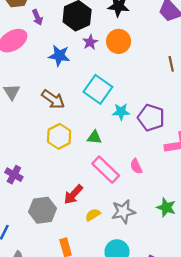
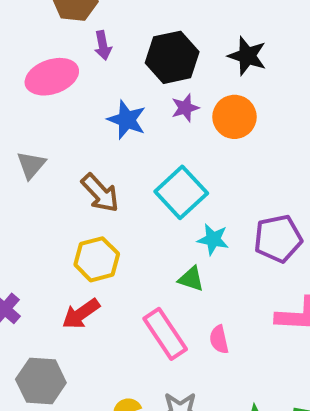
purple pentagon: (151, 118) -> (278, 239), moved, turned 30
green triangle: (94, 137) -> (191, 279), moved
red arrow: (73, 194) -> (81, 314), moved

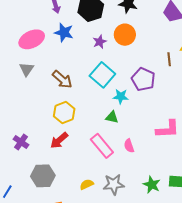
pink ellipse: (52, 77) -> (32, 39), moved
purple star: (185, 108) -> (100, 42), moved
blue star: (127, 120) -> (64, 32), moved
purple pentagon: (278, 239) -> (143, 79), moved, turned -30

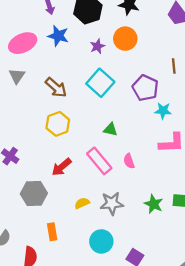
cyan star: (121, 97) -> (163, 111), moved
red arrow: (59, 140) -> (61, 167), moved

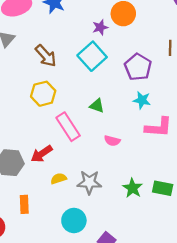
purple star: (97, 46) -> (100, 27), moved
cyan star: (163, 111) -> (142, 100), moved
pink rectangle: (99, 161) -> (68, 127), moved
pink semicircle: (129, 161) -> (112, 141), turned -64
red arrow: (61, 167) -> (42, 154), moved

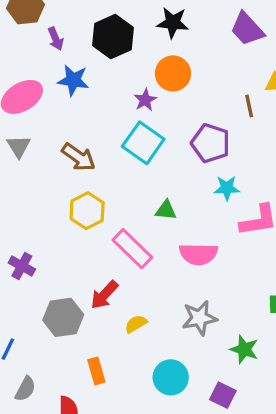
pink semicircle: (112, 141) -> (198, 254), size x1.6
gray star: (89, 182) -> (199, 318), moved
green star: (133, 188) -> (244, 349), moved

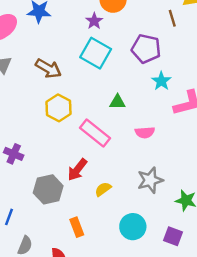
cyan star: (227, 188) -> (161, 81), turned -30
pink semicircle: (198, 254) -> (145, 132), size x0.7

